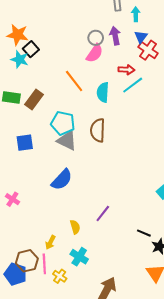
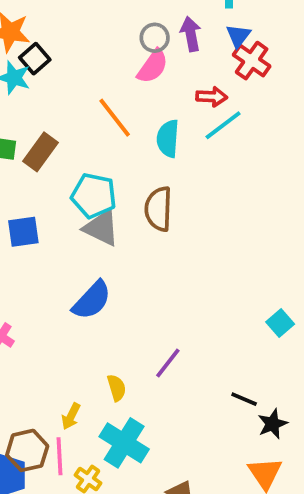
cyan cross: (79, 257) -> (124, 443), size x1.4

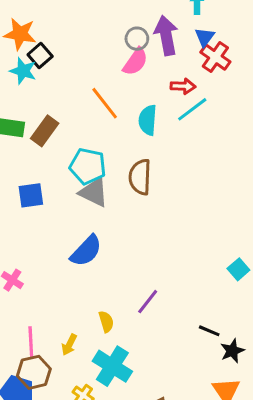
purple arrow: (191, 34) -> (166, 36), size x1.4
pink line: (60, 456) -> (31, 342), moved

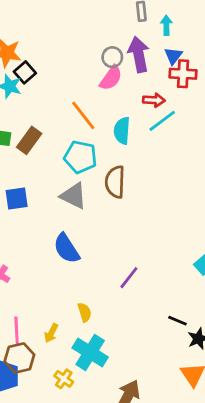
red cross: (215, 57) -> (183, 74), turned -32
cyan pentagon: (88, 166) -> (80, 157), moved
blue semicircle: (86, 251) -> (67, 248), turned 104
purple line: (148, 302) -> (129, 278), moved

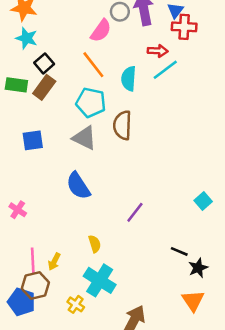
black square: (25, 72) -> (44, 63), moved
pink semicircle: (111, 78) -> (101, 31), moved
yellow arrow: (51, 333) -> (54, 262), moved

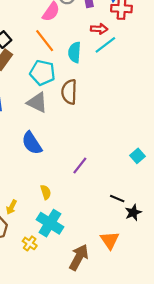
orange triangle: (193, 301) -> (110, 240), moved

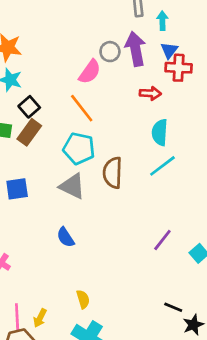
cyan line: (105, 45) -> (162, 166), moved
cyan semicircle: (75, 52) -> (160, 132), moved
blue semicircle: (32, 143) -> (66, 237), size x0.7
purple line: (80, 165) -> (162, 240), moved

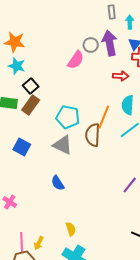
orange line: (82, 108) -> (104, 117), moved, turned 60
blue square: (17, 189) -> (22, 147), turned 36

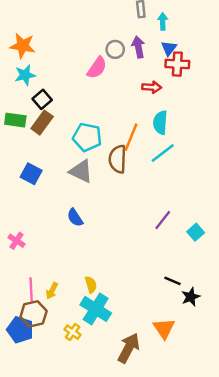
purple arrow: (110, 43) -> (138, 47), size x0.7
cyan star: (17, 66) -> (25, 75), turned -30
yellow semicircle: (71, 229) -> (91, 285), moved

